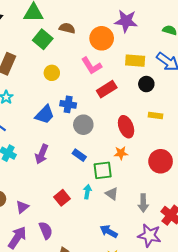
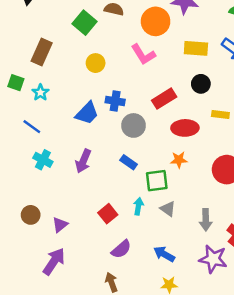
black circle: (146, 84) -> (201, 84), moved
red rectangle: (107, 89) -> (164, 99), moved
red ellipse: (126, 127) -> (185, 128), turned -70
purple semicircle: (46, 230) -> (121, 249), moved, turned 72

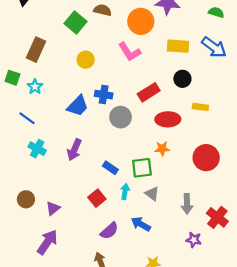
blue rectangle: (129, 162) -> (110, 168), moved
blue arrow: (164, 254) -> (141, 224), moved
purple star: (213, 259) -> (194, 240), size x0.6

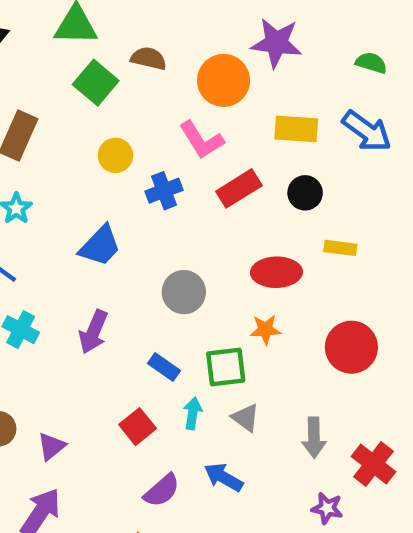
red rectangle: (149, 92) -> (239, 188), moved
blue cross: (104, 95) -> (164, 191), moved, turned -30
gray circle: (121, 117) -> (184, 292), moved

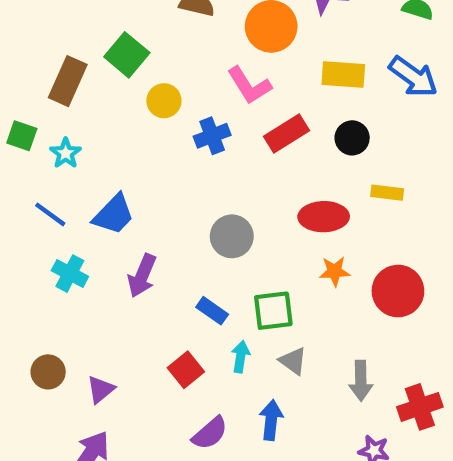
green square: (96, 83) -> (127, 55), moved
blue trapezoid: (100, 246) -> (114, 214), moved
orange star: (265, 330) -> (335, 271), moved
red cross: (373, 464) -> (420, 407), turned 33
blue arrow: (224, 477) -> (271, 420), turned 66

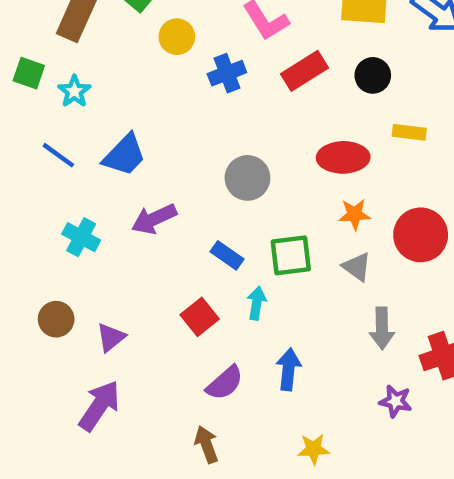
cyan cross: (70, 274) -> (81, 237), moved
purple arrow: (142, 276) -> (154, 219), turned 42
gray triangle: (293, 361) -> (357, 267), moved

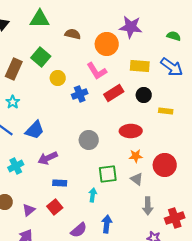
yellow rectangle: (409, 132) -> (166, 111), moved
cyan cross: (81, 237) -> (16, 166), turned 35
blue rectangle: (227, 255) -> (60, 183), moved, turned -32
red square: (200, 317) -> (55, 207), moved

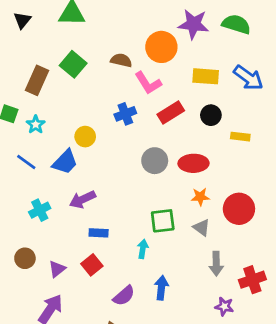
brown semicircle: (73, 34) -> (121, 60), moved
green semicircle: (174, 36) -> (236, 24), moved, size x1.5
yellow circle: (58, 78) -> (85, 137), moved
gray circle: (89, 140) -> (155, 161), moved

